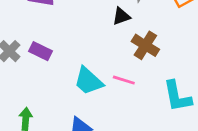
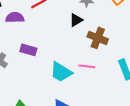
purple rectangle: (40, 51) -> (28, 50), moved

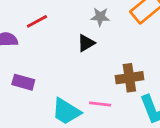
brown cross: (98, 38) -> (129, 78), moved, turned -30

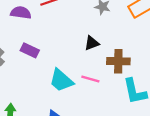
black triangle: (86, 43) -> (92, 43), moved

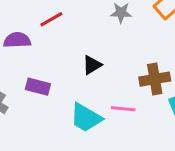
black triangle: (92, 43) -> (92, 65), moved

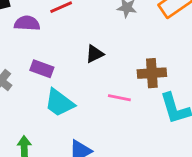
cyan trapezoid: (86, 118) -> (59, 103), moved

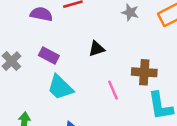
pink line: (119, 98) -> (113, 90), turned 48

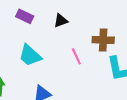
purple rectangle: (49, 56) -> (25, 16), moved

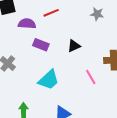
cyan trapezoid: (30, 55) -> (49, 80), turned -80

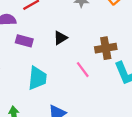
cyan trapezoid: (49, 80) -> (37, 78), turned -35

